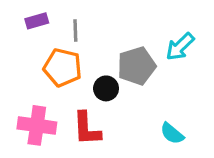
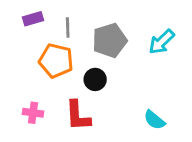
gray pentagon: (137, 66) -> (110, 40), moved
pink cross: (37, 125) -> (33, 113), size x0.6

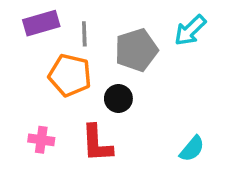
purple rectangle: (33, 19) -> (41, 23), size x1.4
cyan arrow: (162, 42) -> (190, 30), moved
cyan semicircle: (154, 120) -> (192, 149), turned -90

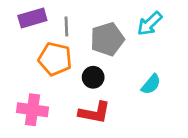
pink cross: (41, 140) -> (32, 110), size x1.5
red L-shape: (97, 143) -> (95, 113), moved, turned -76
cyan semicircle: (192, 149) -> (151, 84), moved

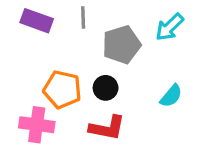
purple rectangle: (32, 18) -> (37, 21), turned 36
gray line: (66, 26) -> (83, 17), moved
orange pentagon: (55, 59) -> (62, 89), moved

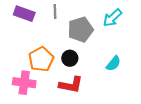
orange pentagon: (62, 89) -> (41, 59), turned 30

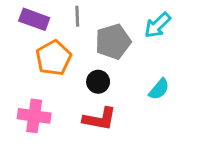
orange pentagon: (41, 59) -> (53, 58), moved

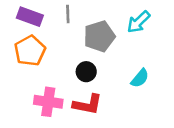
orange pentagon: (53, 58) -> (30, 51), moved
pink cross: (34, 116) -> (48, 102), moved

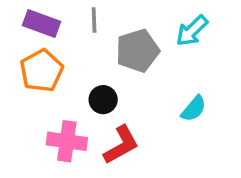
black circle: (86, 72) -> (103, 100), moved
red L-shape: (88, 104) -> (121, 145), turned -40

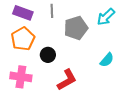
black circle: (103, 100) -> (48, 55), moved
pink cross: (67, 141) -> (21, 77), moved

